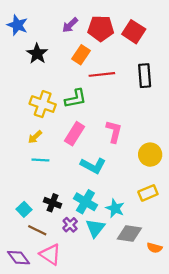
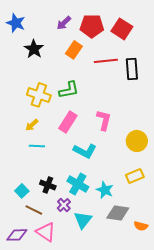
red line: (102, 74) -> (106, 61), moved
cyan triangle: (95, 228) -> (83, 220), moved
purple diamond: (18, 258) -> (17, 235), turned -55

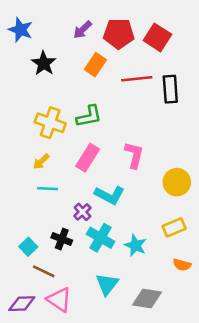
purple cross: (64, 205) -> (82, 212), moved
gray diamond: (118, 213) -> (147, 298), moved
orange semicircle: (141, 226) -> (182, 265), moved

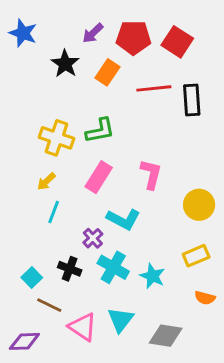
black star: (44, 63) -> (65, 64), moved
cyan line: (48, 189) -> (54, 212), turned -72
pink triangle: (59, 300) -> (83, 327), moved

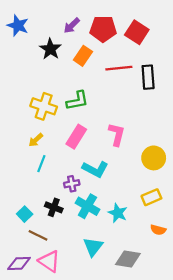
purple cross: (93, 238) -> (72, 184), turned 32
pink triangle: (83, 327) -> (49, 261), moved

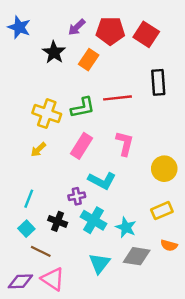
red line: (119, 68) -> (117, 98), moved
cyan line: (41, 164) -> (29, 199), moved
gray diamond: (128, 259) -> (137, 256), moved

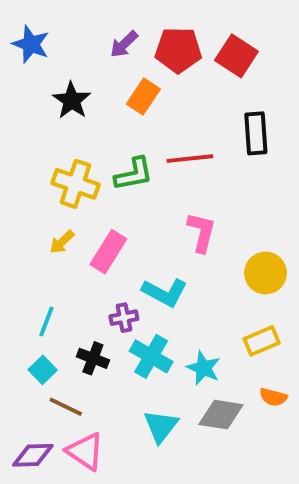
black star: (54, 52) -> (72, 100), moved
pink rectangle: (82, 146) -> (108, 252), moved

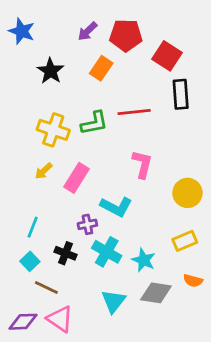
red square: (236, 56) -> (167, 56), moved

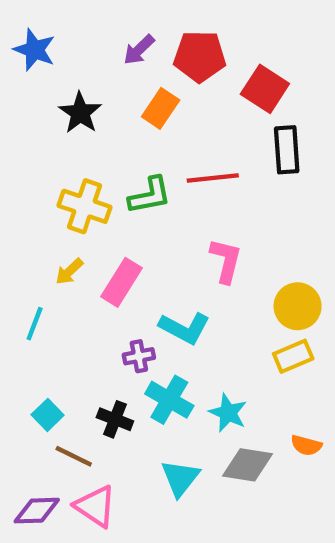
cyan line: (33, 227) -> (35, 324), moved
yellow rectangle: (185, 241) -> (293, 356), moved
black cross: (66, 253) -> (115, 419), moved

